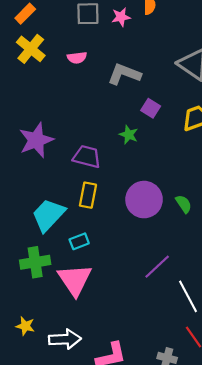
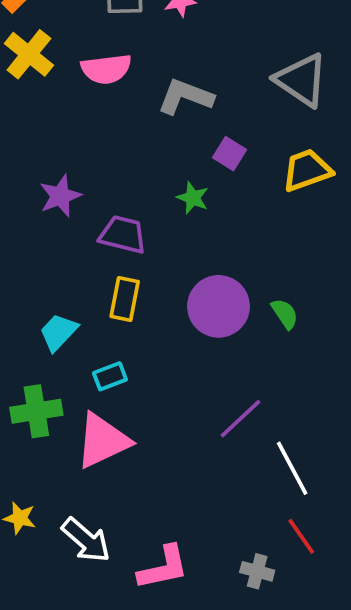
pink semicircle: (77, 58) -> (106, 69), size x1.5
purple star: (36, 140) -> (60, 196), moved, size x0.7
cyan trapezoid: (48, 215) -> (58, 332), size x0.7
pink triangle: (75, 280) -> (103, 441), turned 39
white arrow: (65, 339) -> (86, 540), turned 44

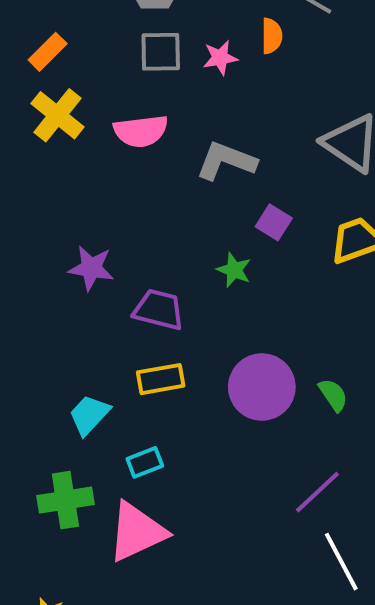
purple star: (60, 196) -> (91, 268), turned 30
yellow rectangle: (125, 299) -> (161, 379), turned 69
purple line: (241, 419) -> (317, 492), moved

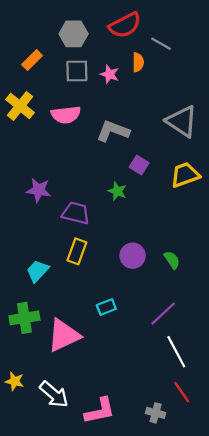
orange rectangle: (48, 52) -> (32, 60), moved
pink star: (220, 58) -> (110, 74), turned 30
yellow rectangle: (161, 379) -> (77, 251), turned -60
purple circle: (262, 387) -> (133, 256), size x0.7
cyan rectangle: (145, 462) -> (106, 307), moved

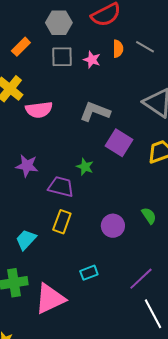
gray line: (161, 44) -> (145, 47), moved
pink semicircle: (66, 115) -> (39, 110), moved
purple square: (139, 165) -> (119, 143), size x1.5
green star: (117, 191) -> (85, 167), moved
green semicircle: (172, 260) -> (149, 216), moved

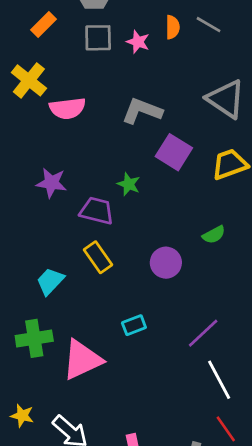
green semicircle: (149, 216) -> (214, 235), moved, turned 96
yellow rectangle: (62, 222) -> (98, 257), turned -55

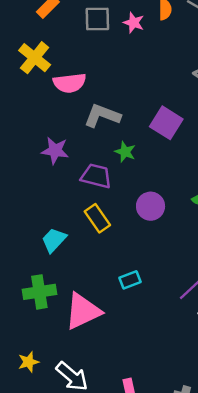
gray L-shape: (142, 111) -> (102, 116), moved
purple circle: (166, 263) -> (151, 206), moved
yellow star: (22, 416) -> (29, 362), turned -30

